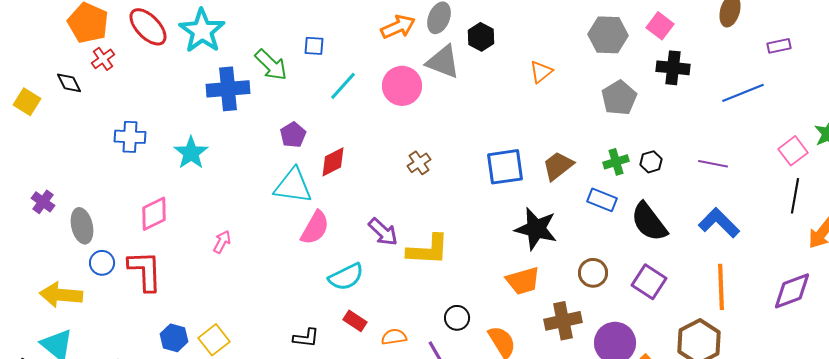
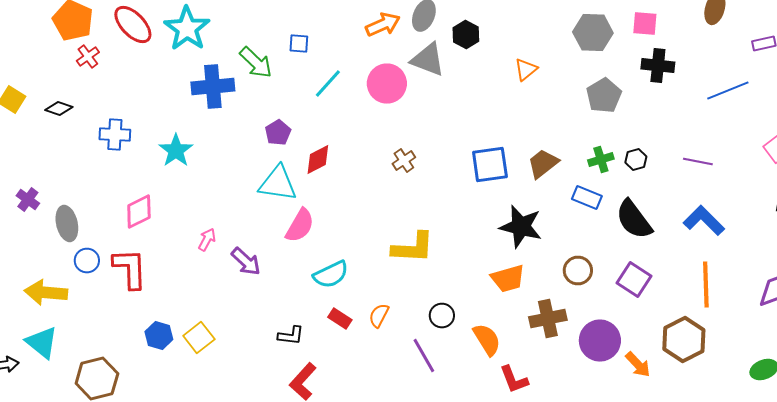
pink square: (660, 26) -> (645, 24), turned -32
black diamond: (69, 83) -> (59, 108), moved, turned -44
purple arrow: (383, 232) -> (246, 262), moved
orange semicircle: (394, 337) -> (379, 316), moved, turned -55

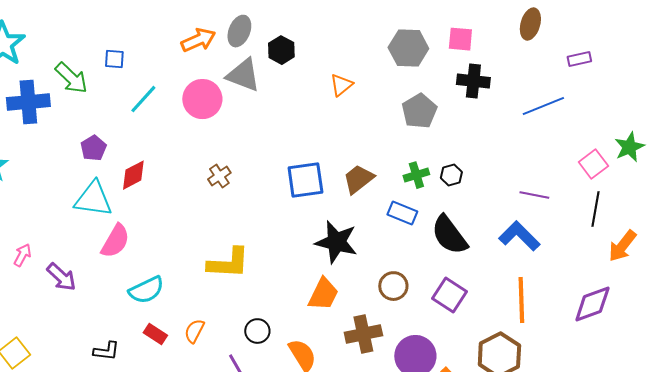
purple line: (698, 162) -> (534, 195), moved
orange trapezoid: (508, 278) -> (323, 294), turned -48

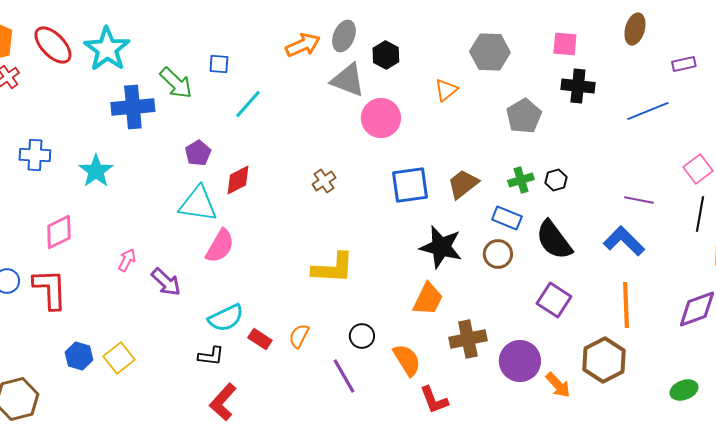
gray hexagon: (408, 48) -> (490, 52), moved
pink circle: (202, 99) -> (381, 118), moved
brown circle: (393, 286) -> (498, 254), moved
cyan semicircle: (146, 290) -> (226, 318), moved

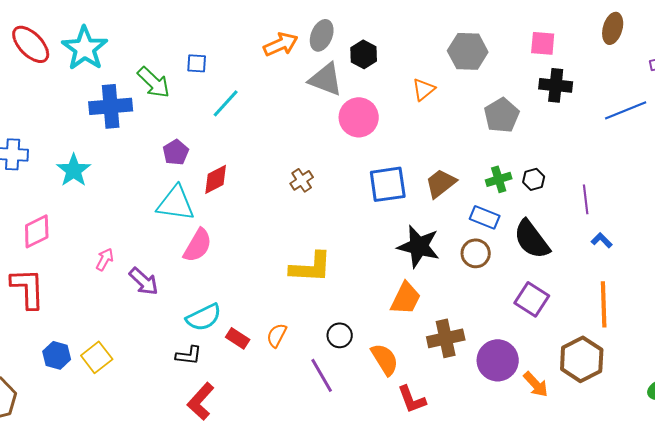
purple line: (639, 200) -> (586, 199), moved, turned 72
blue L-shape: (624, 241) -> (602, 240), size x0.5

